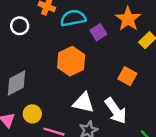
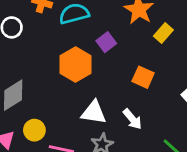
purple square: (98, 32) -> (106, 42), moved
white arrow: (116, 111) -> (132, 119), size x0.7

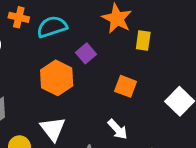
yellow rectangle: (163, 33) -> (143, 41), turned -30
white triangle: (94, 112) -> (53, 129), moved, turned 48

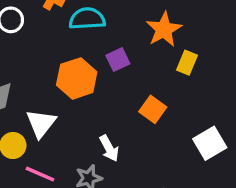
white triangle: (53, 129) -> (41, 123), moved
white arrow: (118, 129) -> (109, 148), moved

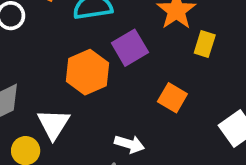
purple square: (118, 60) -> (130, 48), size x1.4
white arrow: (109, 148) -> (129, 144), turned -40

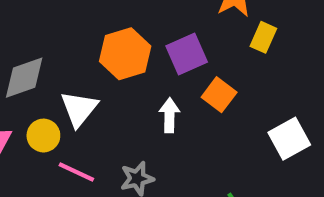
purple square: (130, 48) -> (187, 54), moved
white arrow: (129, 144) -> (169, 115), moved, turned -112

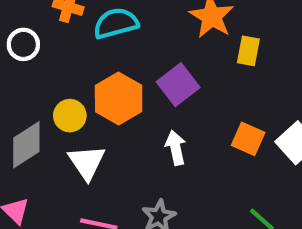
orange square: (219, 95) -> (248, 139), moved
yellow circle: (43, 136) -> (70, 116), moved

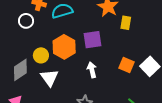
white circle: (23, 44) -> (26, 21), moved
purple square: (178, 85) -> (93, 40), turned 30

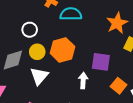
white circle: (26, 21) -> (30, 30), moved
purple square: (93, 40) -> (101, 62), moved

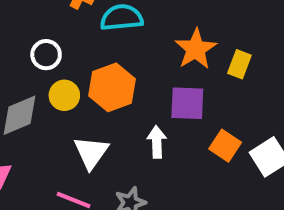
orange star: (117, 23) -> (196, 49), moved
white triangle: (39, 76) -> (91, 152), moved

